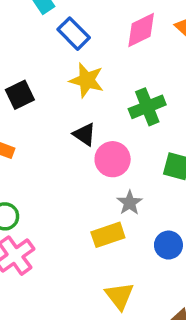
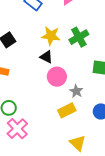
yellow star: (87, 80) -> (51, 36), moved
pink circle: (113, 159) -> (57, 77), moved

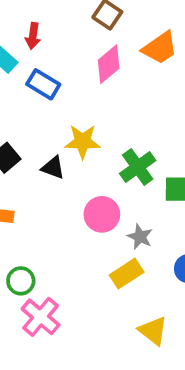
green cross: (79, 37) -> (138, 167), moved
black triangle: (46, 57) -> (53, 168), moved

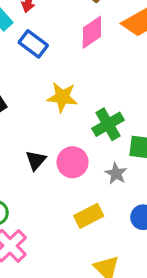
black triangle: (53, 168) -> (36, 160), moved, turned 45
gray star: (140, 237) -> (116, 173), moved

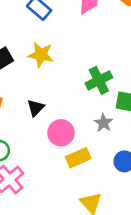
yellow star: (62, 97) -> (41, 55), moved
pink circle: (73, 162) -> (61, 133), moved

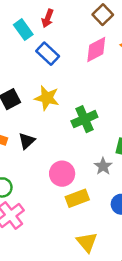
green cross: (99, 80) -> (84, 119), moved
black triangle: (36, 108) -> (27, 141), moved

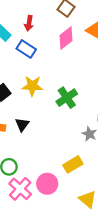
red arrow: (48, 18) -> (29, 23), moved
pink circle: (62, 174) -> (47, 184), moved

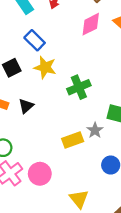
blue rectangle: (26, 49) -> (35, 40), moved
yellow rectangle: (73, 164) -> (73, 140), moved

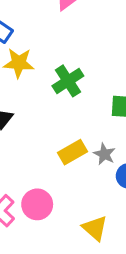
gray star: (95, 130) -> (104, 154), moved

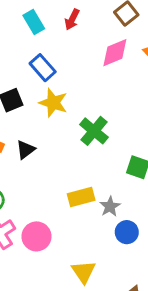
green cross: (68, 81) -> (94, 131), turned -32

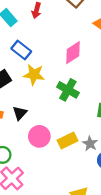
pink diamond: (115, 53) -> (73, 53), moved
pink circle: (37, 236) -> (39, 136), moved

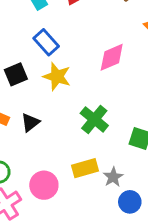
green cross: (68, 90) -> (94, 119), moved
pink circle: (39, 136) -> (44, 185), moved

